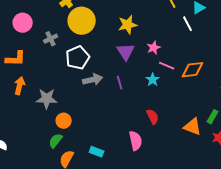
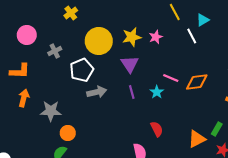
yellow circle: (82, 21) -> (99, 41), moved
pink star: (154, 48) -> (156, 37), moved
purple line: (120, 83) -> (132, 92), moved
orange triangle: (193, 127) -> (197, 139), turned -48

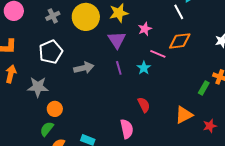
pink star: (156, 37) -> (145, 29), moved
gray cross: (55, 51) -> (53, 16), moved
white pentagon: (82, 70) -> (51, 52), moved
orange diamond: (197, 82) -> (180, 41), moved
green rectangle: (217, 129) -> (204, 88), moved

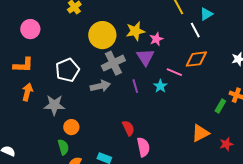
gray cross: (53, 16) -> (113, 63), moved, size x1.6
pink star: (145, 29) -> (156, 39), moved
purple triangle: (117, 40) -> (145, 57), moved
red semicircle: (144, 105) -> (128, 128), moved
green semicircle: (47, 129) -> (63, 147), turned 126

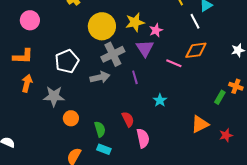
cyan star: (160, 86) -> (160, 100), moved
green semicircle: (63, 147) -> (100, 129), moved

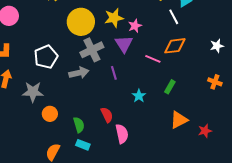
green rectangle: (220, 97) -> (170, 87), moved

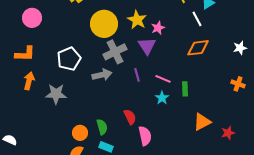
yellow star: (114, 18) -> (137, 20), turned -30
pink line: (153, 59) -> (163, 79), moved
green rectangle: (170, 87) -> (185, 89), moved, turned -32
orange circle: (50, 114) -> (80, 133), moved

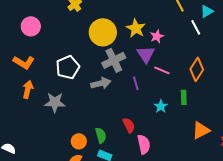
orange diamond: (198, 48) -> (197, 69), moved, turned -50
orange L-shape: (25, 54) -> (24, 62), turned 30
pink line: (163, 79) -> (162, 70), moved

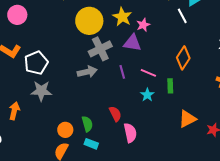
purple triangle: (146, 54) -> (132, 43), turned -48
white pentagon: (68, 67) -> (36, 63), moved
pink line: (162, 70) -> (148, 73), moved
orange arrow: (28, 89) -> (14, 111), moved

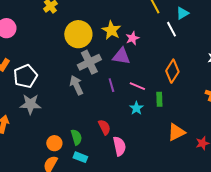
gray arrow: (87, 72) -> (76, 85), turned -102

